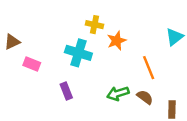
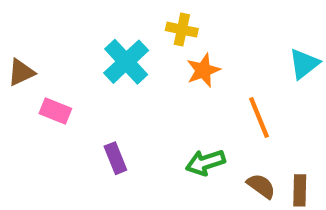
yellow cross: (94, 25) -> (182, 30), moved
cyan cross: (78, 53) -> (126, 62), moved, turned 30
brown semicircle: (145, 97) -> (261, 186), moved

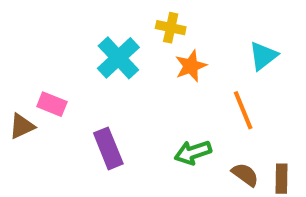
cyan triangle: (304, 64) -> (263, 56), moved
brown triangle: (21, 72) -> (22, 126), moved
purple rectangle: (115, 158) -> (108, 148), size x1.4

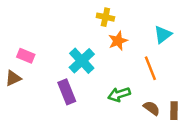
cyan cross: (118, 58) -> (82, 61), moved
pink rectangle: (52, 104) -> (26, 56), moved

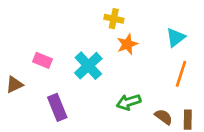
pink rectangle: (26, 56) -> (43, 60), moved
orange line: (150, 68) -> (181, 74), moved, turned 40
purple rectangle: (67, 92) -> (57, 107), moved

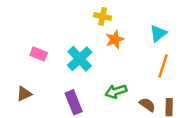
brown triangle: (14, 85) -> (24, 94), moved
purple rectangle: (57, 107) -> (74, 102), moved

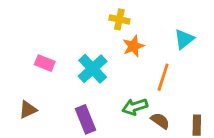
orange line: (163, 66) -> (163, 77), moved
brown semicircle: (147, 105) -> (160, 121), moved

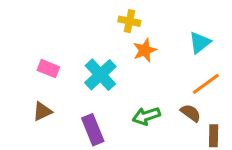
orange line: (163, 77) -> (206, 84), moved, turned 36
brown triangle: (28, 110) -> (42, 111), moved
brown semicircle: (160, 121) -> (191, 113), moved

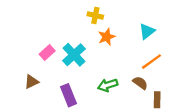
pink rectangle: (48, 69) -> (47, 53), moved, turned -64

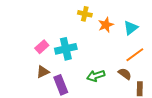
orange star: (107, 37) -> (106, 25), moved
cyan cross: (74, 55) -> (66, 49), turned 30
brown triangle: (31, 82) -> (43, 72), moved

